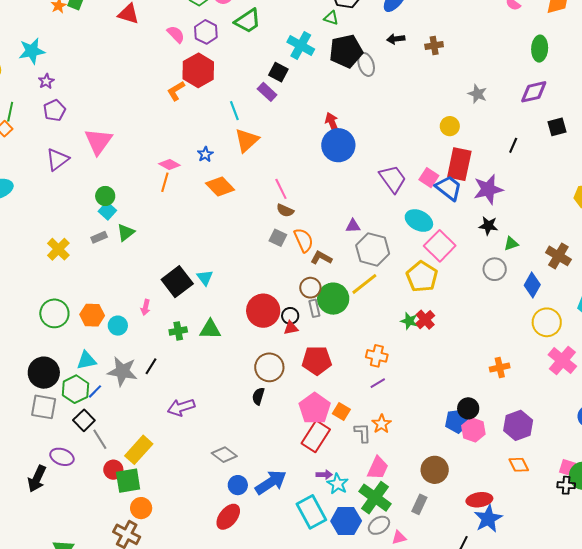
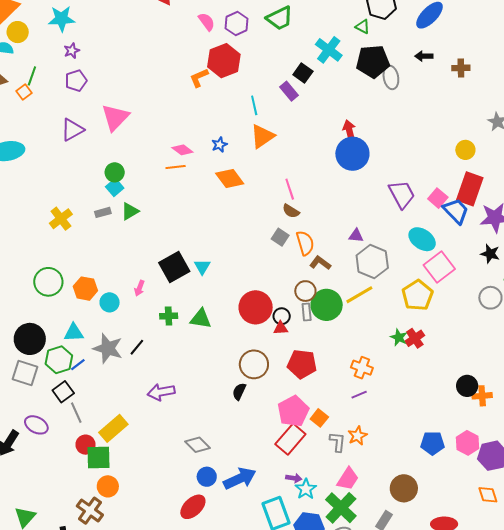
orange line: (165, 182) -> (176, 167), turned 60
black circle: (468, 408) -> (467, 386), moved
pink hexagon: (473, 430) -> (467, 443), moved

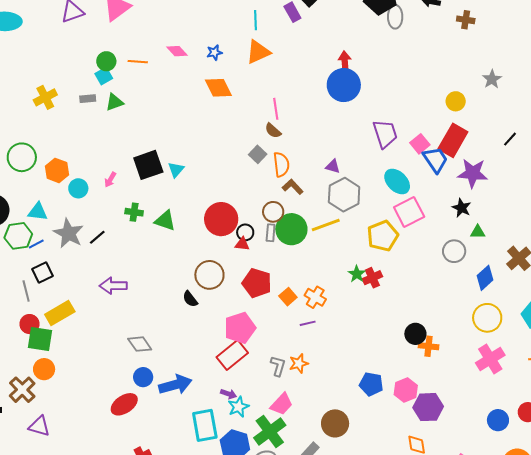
orange line: (176, 167) -> (138, 62), moved
black semicircle: (239, 391) -> (190, 299), turned -72
black square: (63, 392) -> (42, 272), moved
orange square: (319, 418) -> (288, 297), moved

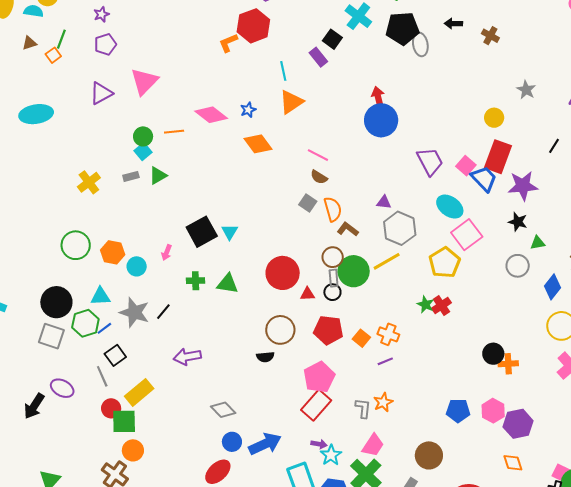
brown cross: (466, 20) -> (490, 36), turned 30
pink diamond: (177, 51) -> (211, 115), size x1.5
pink line: (276, 109) -> (318, 155), turned -45
black circle: (245, 232) -> (332, 292), moved
black semicircle: (190, 299) -> (265, 357), turned -48

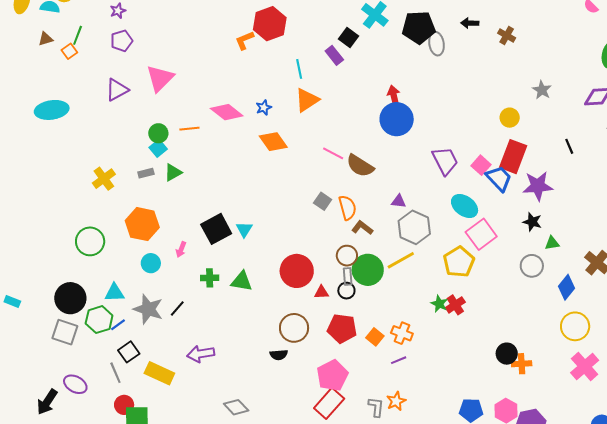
black line: (554, 146) -> (569, 146), turned -56
brown semicircle: (319, 177) -> (360, 166), moved, size x1.6
orange hexagon: (113, 252) -> (142, 224), moved, size x1.4
yellow rectangle: (139, 392) -> (159, 373), moved, turned 64

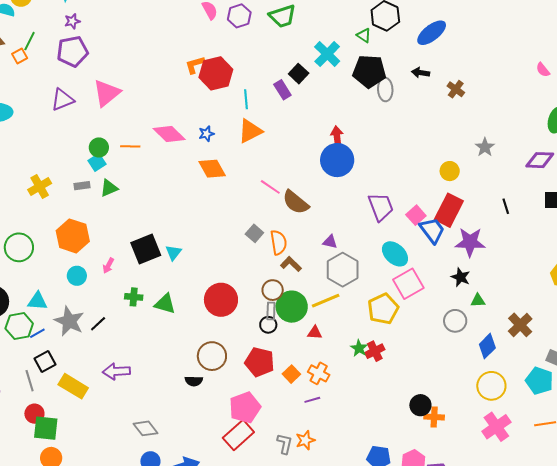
red hexagon: (270, 24) -> (216, 73), moved
purple pentagon: (122, 41) -> (73, 52), size x1.4
red triangle: (321, 292) -> (315, 333), moved

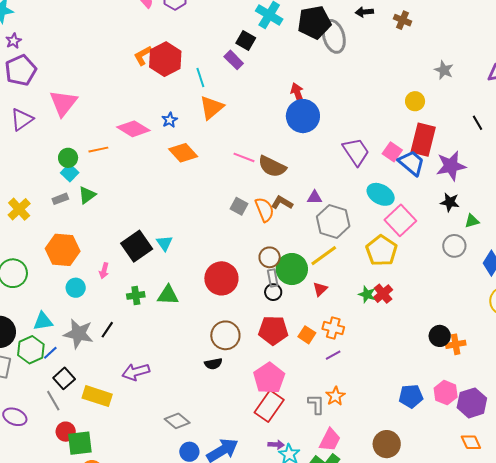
gray ellipse: (385, 89) -> (334, 36), size x1.4
brown L-shape: (291, 264) -> (282, 203), moved
red triangle: (315, 333) -> (320, 289), turned -35

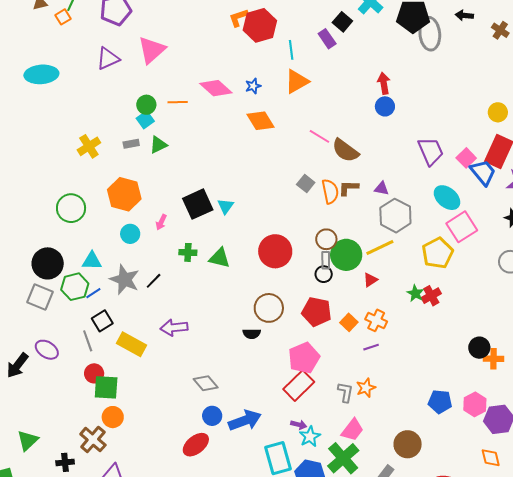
blue circle: (303, 116) -> (385, 106), size x0.6
brown L-shape: (282, 203) -> (348, 188), turned -40

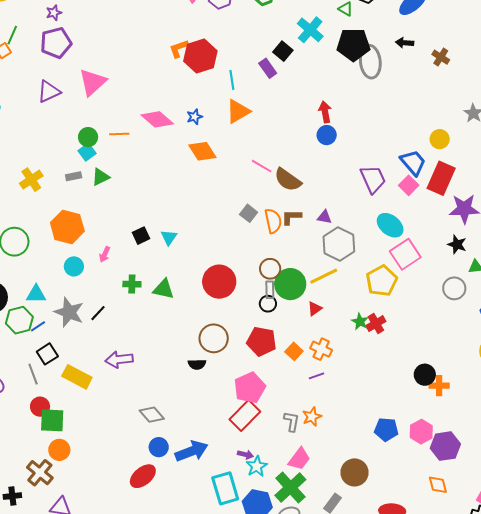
blue trapezoid: (483, 172) -> (413, 163), moved
black square: (198, 204) -> (141, 236), size x0.6

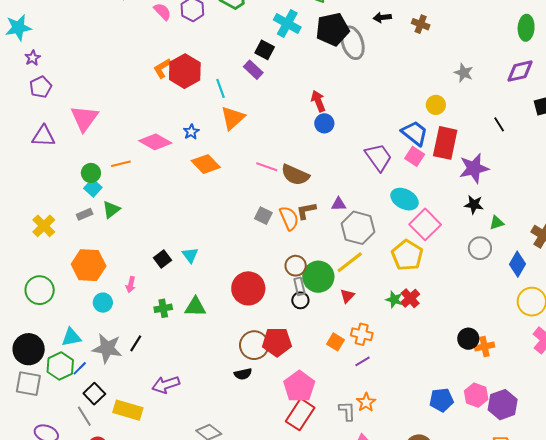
purple pentagon: (56, 43) -> (41, 87), size x0.7
purple triangle: (49, 92) -> (43, 136), turned 40
red pentagon: (262, 341) -> (277, 342), moved

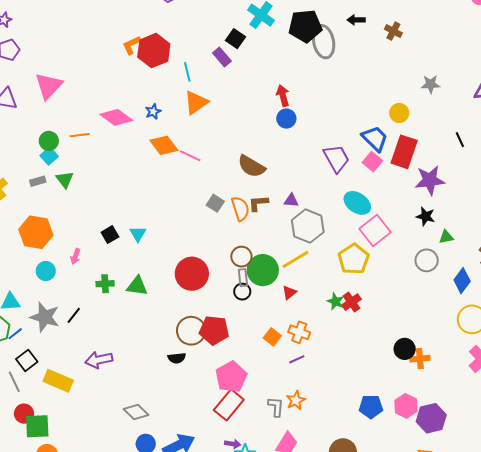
gray star: (464, 73) -> (431, 84), turned -30
pink line: (267, 167) -> (190, 156), moved
green triangle: (111, 210) -> (65, 180), turned -36

